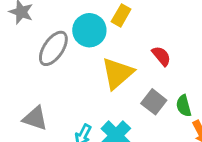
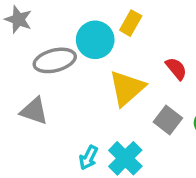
gray ellipse: (53, 48) -> (55, 60), turned 42
gray triangle: (35, 118) -> (34, 111), moved

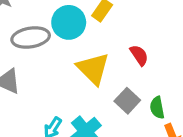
yellow triangle: (127, 88) -> (93, 69), turned -39

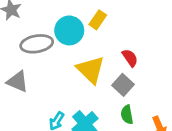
gray square: (127, 101) -> (123, 85), moved
green semicircle: (157, 108) -> (127, 115), moved

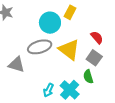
gray ellipse: (37, 44) -> (40, 47), moved
green semicircle: (127, 115) -> (88, 77), moved

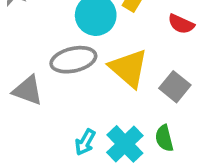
red semicircle: (97, 37) -> (181, 24), moved, turned 152
green semicircle: (88, 77) -> (164, 138), moved

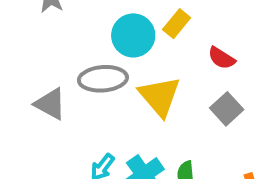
gray square: (175, 87) -> (227, 109), moved

